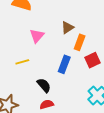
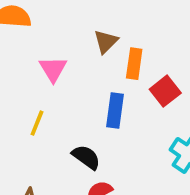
yellow line: (22, 62) -> (37, 123), turned -40

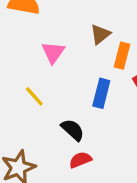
yellow line: (37, 123) -> (34, 96), turned -70

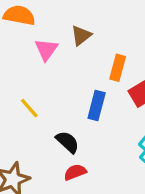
brown triangle: (100, 34) -> (81, 35), moved
pink triangle: (53, 52) -> (46, 50), moved

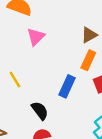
brown triangle: (81, 35) -> (89, 35), moved

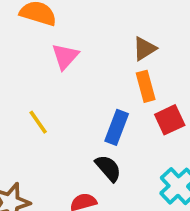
orange rectangle: (88, 60) -> (146, 86), turned -36
black semicircle: (40, 111) -> (108, 168), moved

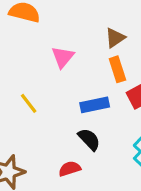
pink triangle: (65, 56) -> (63, 57), moved
blue rectangle: (117, 127) -> (95, 105), turned 60

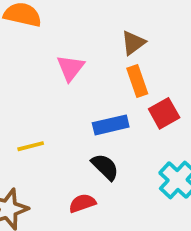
yellow line: (29, 103) -> (31, 146), moved, turned -65

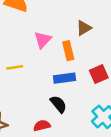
orange rectangle: (137, 81) -> (68, 51), moved
yellow line: (31, 146) -> (15, 67), moved

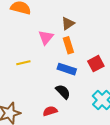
brown triangle: (84, 28) -> (68, 23), moved
blue rectangle: (64, 78) -> (67, 69), turned 30

